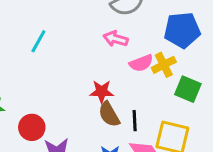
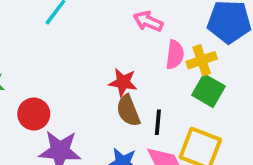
pink semicircle: (141, 63) -> (175, 55), turned -70
green square: (188, 89) -> (208, 91), moved

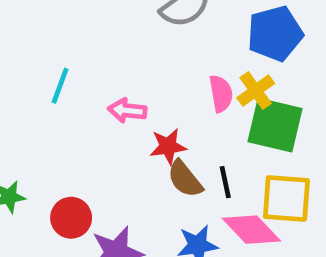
pink arrow: (148, 21) -> (127, 110), moved
green square: (208, 91) -> (275, 125), size x1.4

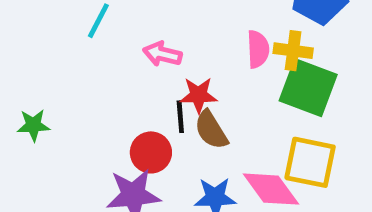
yellow cross: (256, 91) -> (293, 51), turned 36
black line: (225, 182) -> (180, 117), moved
red circle: (71, 218) -> (151, 152), moved

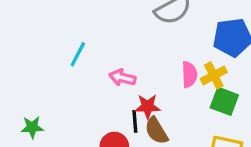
yellow cross: (293, 51) -> (214, 75), turned -35
green square: (308, 88) -> (224, 101), size x0.7

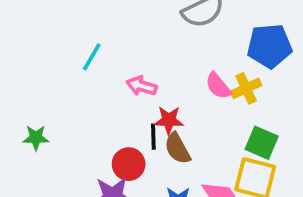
pink semicircle: (189, 74) -> (218, 86), turned 140
green square: (224, 101) -> (262, 143), moved

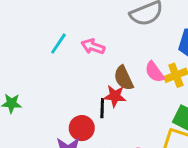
pink arrow: (142, 86) -> (93, 47), moved
brown semicircle: (177, 148) -> (124, 78), moved

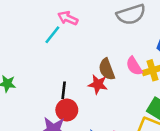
pink arrow: (93, 47) -> (68, 18), moved
black line: (102, 108) -> (64, 90), moved

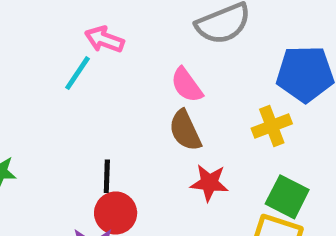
pink semicircle: (134, 66) -> (187, 85), moved
red star: (98, 84) -> (209, 183), moved

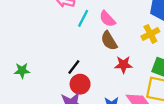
cyan line: (77, 73) -> (83, 18), moved
black line: (107, 176) -> (74, 67), turned 42

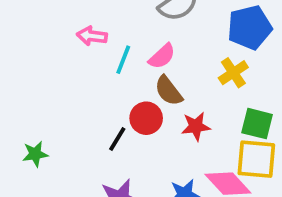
pink semicircle: (107, 19) -> (162, 56), turned -84
red circle: (80, 84) -> (146, 118), moved

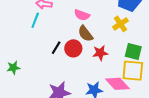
pink semicircle: (162, 56) -> (82, 15), turned 63
cyan line: (123, 60) -> (35, 20), moved
black line: (117, 139) -> (56, 48), moved

